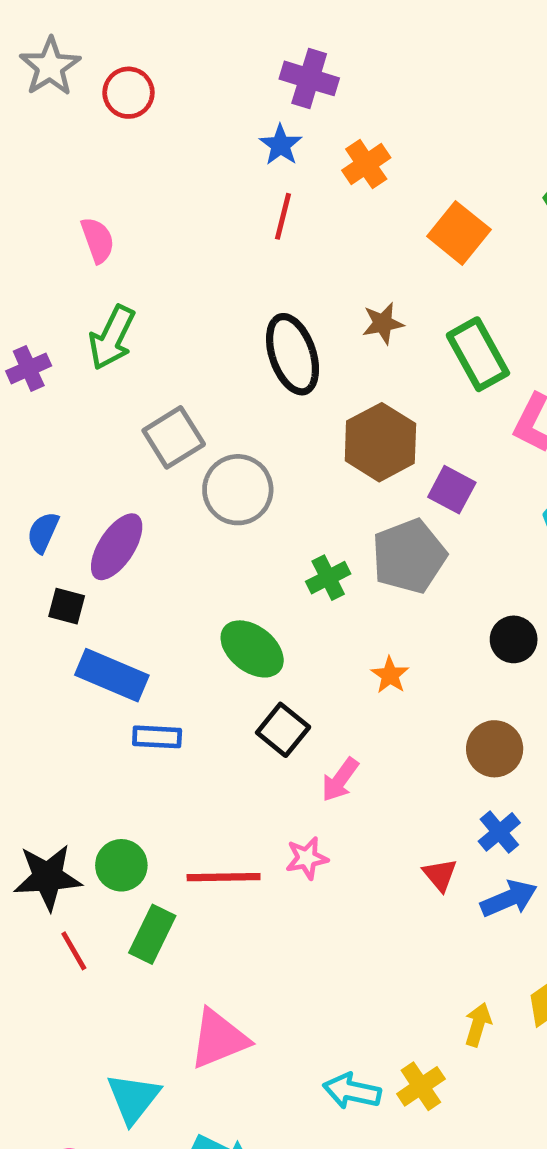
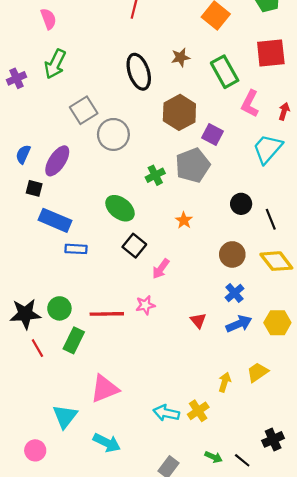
red triangle: (440, 875) -> (198, 321), moved

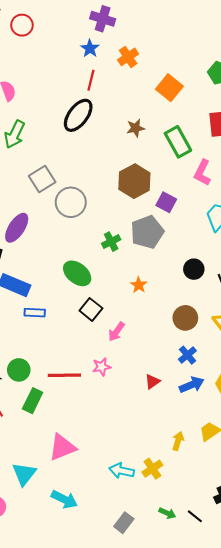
black ellipse: (139, 72) -> (78, 115), moved, turned 56
red triangle: (198, 321) -> (152, 382), turned 35

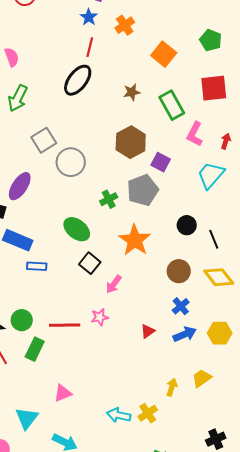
orange star: (139, 285) -> (135, 240), size x2.0
pink triangle: (62, 447) -> (63, 393), size x0.7

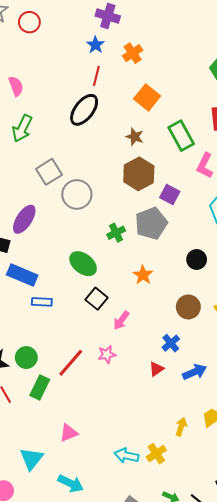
orange square: (164, 54) -> (147, 97), moved
brown star: (132, 92) -> (135, 137), moved, turned 30
orange star: (135, 240) -> (143, 275), size x0.6
blue cross: (181, 306) -> (171, 343), moved
red line: (65, 325) -> (71, 363), turned -48

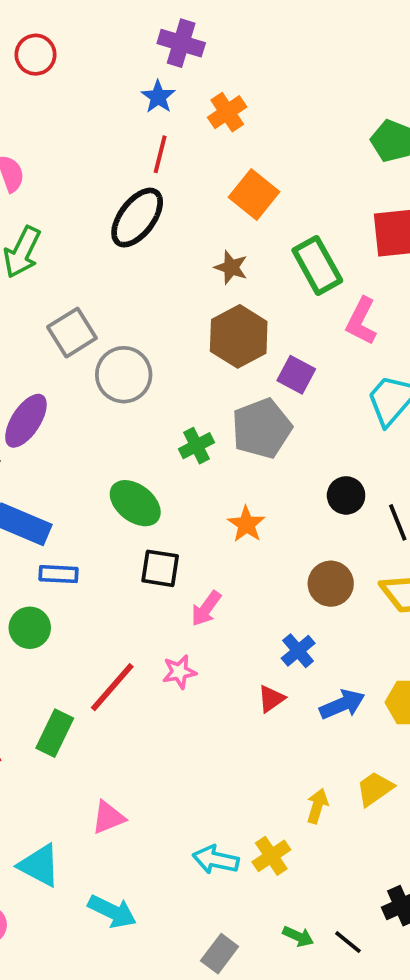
black square: (96, 299) -> (160, 568), turned -30
green circle: (26, 358) -> (30, 628), moved
cyan triangle: (31, 459) -> (39, 865), turned -40

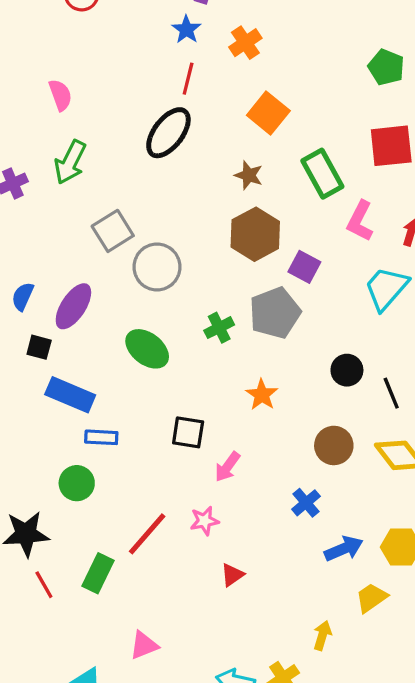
green ellipse: (135, 503) -> (147, 349), moved
red triangle: (271, 699) -> (232, 575), moved
yellow trapezoid: (375, 789) -> (371, 598), moved

